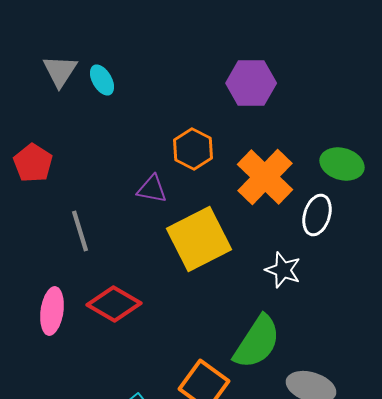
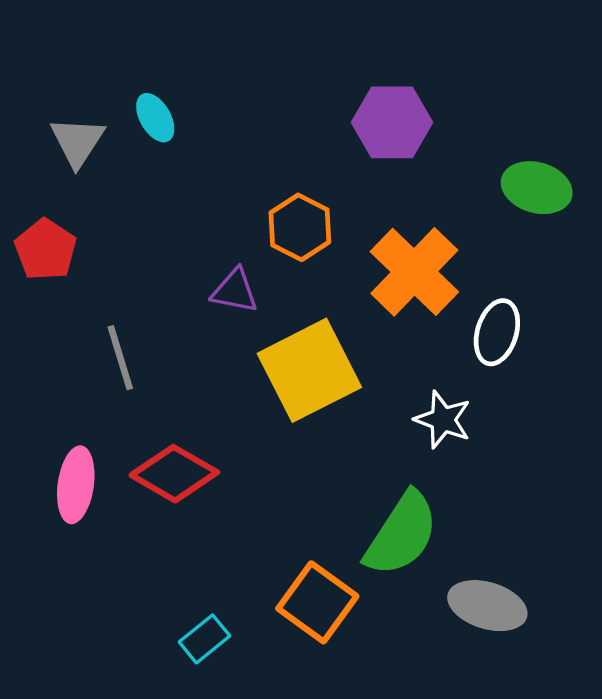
gray triangle: (60, 71) -> (77, 142), moved
green ellipse: (342, 164) -> (537, 188), moved

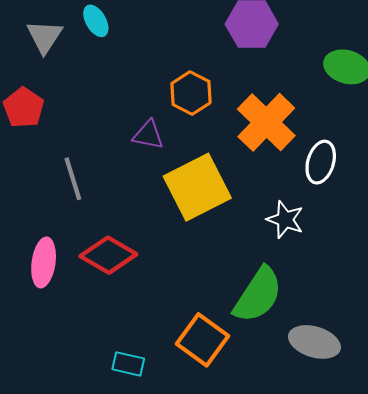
cyan rectangle: (205, 639) -> (128, 364), turned 52

